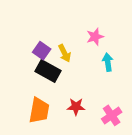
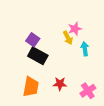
yellow arrow: (65, 53) -> (68, 38), moved

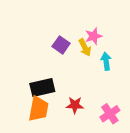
purple square: (33, 40) -> (61, 45), moved
black rectangle: (38, 56) -> (42, 87), moved, turned -42

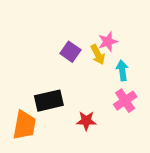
orange trapezoid: (39, 109) -> (24, 125), moved
pink cross: (110, 114) -> (125, 101), moved

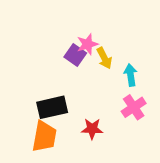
pink star: (108, 42) -> (87, 44), moved
orange trapezoid: (24, 125) -> (44, 137), moved

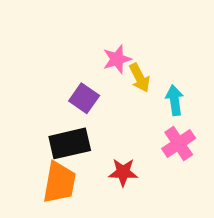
purple square: (75, 55) -> (84, 98), moved

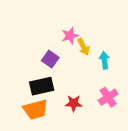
pink cross: (179, 143) -> (108, 97), moved
orange trapezoid: (59, 183) -> (36, 109), turned 65

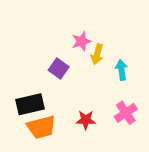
yellow arrow: (83, 47) -> (97, 54), turned 42
black rectangle: (42, 86) -> (30, 104), moved

